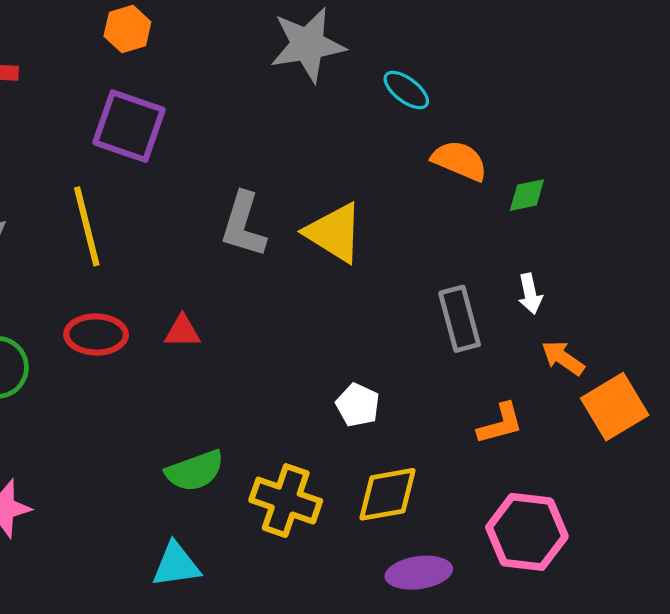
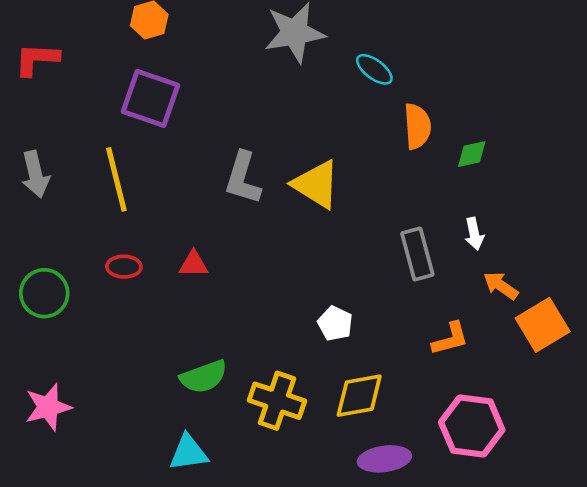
orange semicircle: (460, 161) -> (417, 126), turned 63
red ellipse: (96, 334) -> (124, 267), size x0.7

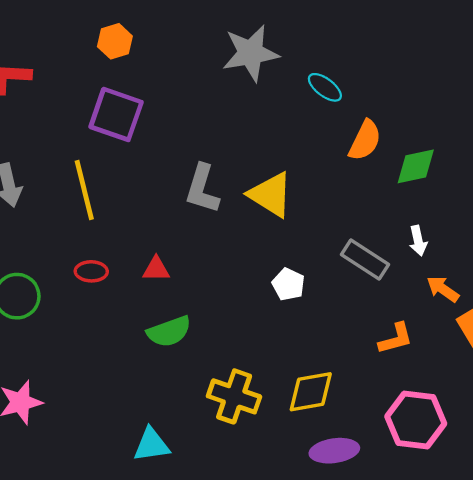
orange semicircle: (417, 126) -> (365, 140), turned 30
green diamond: (472, 154) -> (416, 166), size x1.4
gray rectangle: (417, 254) -> (365, 260), turned -42
white pentagon: (335, 324) -> (288, 284), moved
green semicircle: (204, 377) -> (169, 332), moved

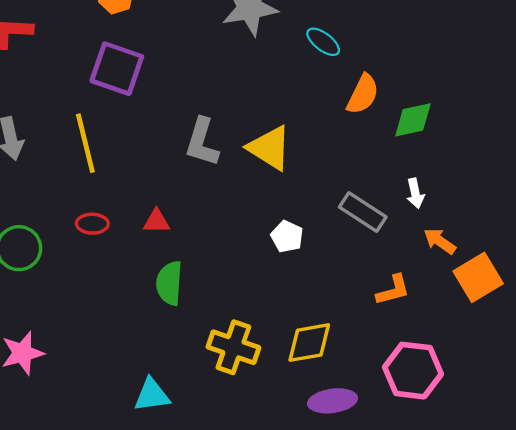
green semicircle: (169, 332) -> (169, 283), turned 114

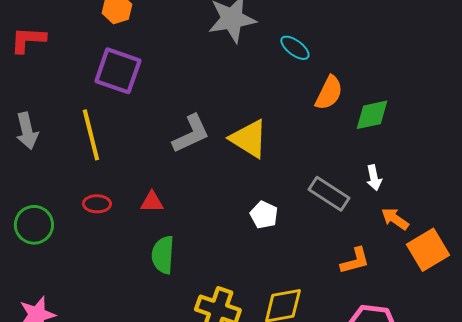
gray L-shape: (202, 142) -> (191, 134), turned -132

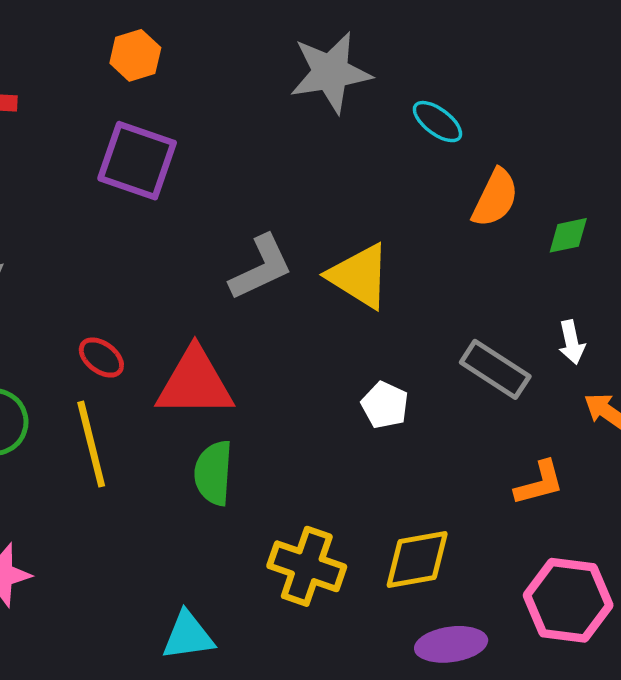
green diamond: (372, 115) -> (568, 235), size x0.7
yellow line: (91, 135) -> (91, 444), moved
red triangle: (152, 202) -> (195, 383), size x2.0
red ellipse: (97, 204) -> (101, 358), moved, turned 36

